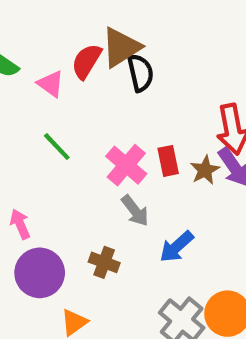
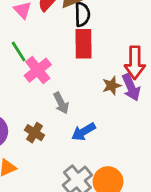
red rectangle: (168, 161) -> (84, 44), moved, size x1.5
pink cross: (126, 165) -> (38, 70), moved

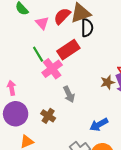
red rectangle: (84, 44) -> (68, 50), moved, turned 55
blue arrow: (83, 132) -> (99, 125), moved

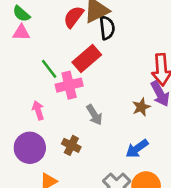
pink triangle: (42, 23) -> (21, 33), moved, turned -40
pink cross: (52, 69) -> (69, 85), turned 30
brown star: (108, 82) -> (141, 107), moved
pink arrow: (12, 88) -> (38, 110), moved

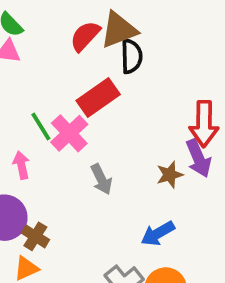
green line: (49, 69) -> (41, 126), moved
pink cross: (69, 85) -> (69, 133), turned -35
brown cross: (71, 145) -> (35, 236), moved

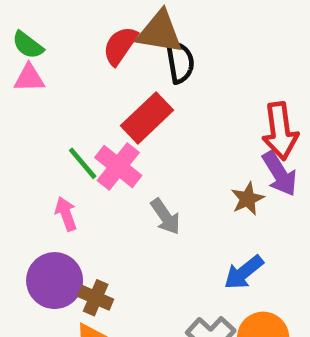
brown triangle: (119, 30) -> (160, 32), turned 39

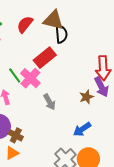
red semicircle: (120, 46) -> (25, 24), moved

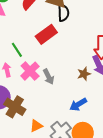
pink cross: (30, 78) -> (30, 71), moved
brown cross: (16, 135) -> (15, 107), size x1.5
orange triangle: (12, 153) -> (36, 126), moved

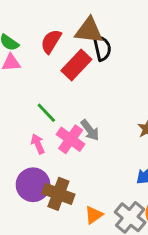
red rectangle: (46, 34) -> (76, 65), moved
gray arrow: (49, 77) -> (90, 130), moved

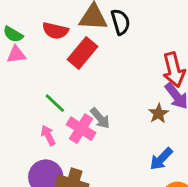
red semicircle: (51, 41) -> (55, 31), turned -105
black semicircle: (102, 48) -> (121, 22), moved

